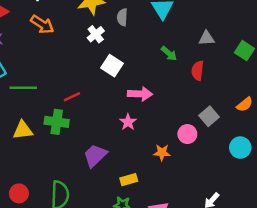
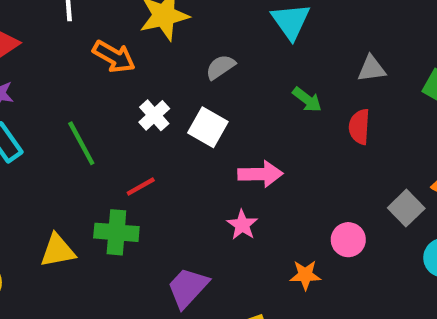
gray semicircle: (122, 17) -> (220, 67), moved, turned 56
orange arrow: (42, 24) -> (114, 57), moved
white cross: (96, 34) -> (154, 115), moved
green line: (23, 88) -> (81, 143), moved, turned 65
gray square: (209, 116) -> (406, 208), moved

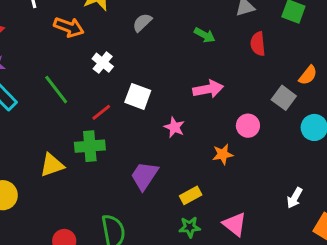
white square: (208, 127) -> (138, 96), moved
red semicircle: (359, 127) -> (258, 44), moved
pink arrow: (260, 174) -> (208, 89), moved

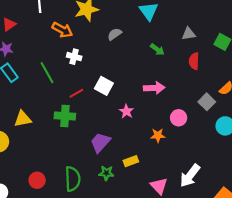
white cross: (103, 63) -> (74, 57), moved, turned -32
yellow triangle: (52, 165) -> (23, 119), moved
white arrow: (295, 198) -> (190, 176), moved, size x1.6
green star: (190, 227) -> (106, 173), moved

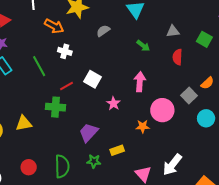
pink arrow: (154, 88) -> (140, 82), turned -84
pink circle: (179, 118) -> (162, 110), size x1.5
yellow triangle: (23, 119) -> (24, 123), moved

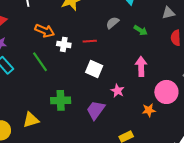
orange arrow: (54, 26) -> (45, 31), moved
gray semicircle: (103, 31) -> (113, 23), moved
red line: (67, 86) -> (90, 41), moved, turned 32
purple trapezoid: (88, 132) -> (96, 110), moved

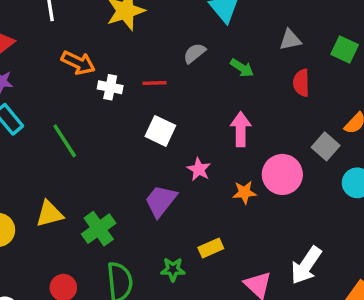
green line: (40, 62) -> (65, 141), moved
green cross: (61, 100) -> (99, 229), moved, turned -36
orange star: (149, 110) -> (244, 192), moved

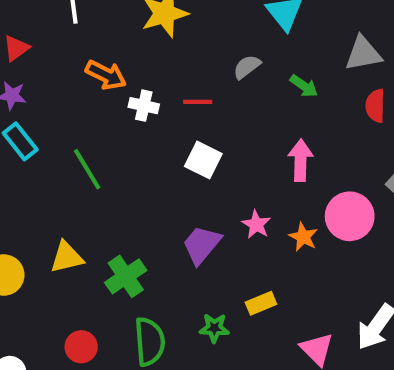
gray triangle: (290, 40) -> (363, 54), size x1.4
pink star: (199, 169) -> (256, 224), moved
orange star: (244, 192) -> (303, 237), turned 30

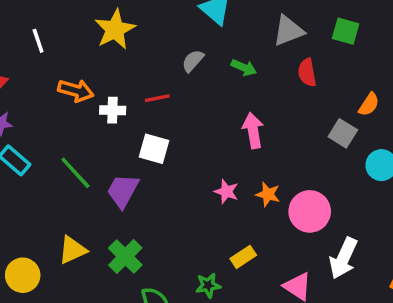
white square: (203, 160) -> (154, 149), moved
pink circle: (350, 216) -> (310, 211), moved
purple trapezoid: (202, 245) -> (123, 191), moved

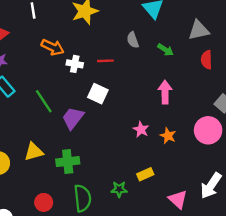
gray semicircle: (193, 61) -> (133, 40), turned -70
pink circle: (310, 211) -> (208, 130), moved
green cross: (125, 257) -> (68, 162), turned 30

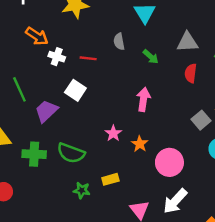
pink circle: (208, 130) -> (169, 162), moved
green semicircle: (83, 198) -> (71, 153), moved, turned 108

